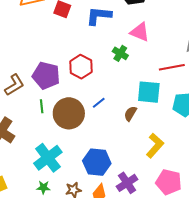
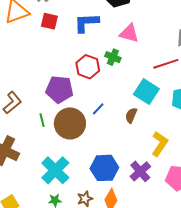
red hexagon: (81, 67) -> (88, 67), moved
purple pentagon: (46, 76) -> (59, 89), moved
cyan square: (149, 92) -> (146, 92), turned 35
purple cross: (127, 183) -> (140, 171), moved

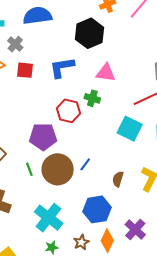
blue line: (98, 109) -> (85, 164), moved
brown semicircle: (131, 115) -> (118, 179), moved
purple cross: (140, 171) -> (135, 230), moved

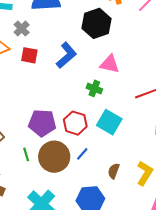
blue L-shape: (62, 67) -> (66, 55), turned 144
red hexagon: (68, 111) -> (75, 123), moved
cyan square: (130, 129) -> (109, 122), moved

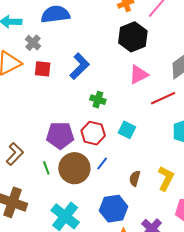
black hexagon: (96, 23) -> (133, 37), moved
pink triangle: (110, 64) -> (139, 74), moved, turned -35
green cross: (94, 88) -> (98, 100), moved
cyan square: (109, 122) -> (127, 130), size x0.7

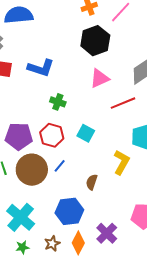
blue L-shape: (80, 66) -> (41, 68), turned 60
yellow L-shape: (166, 178) -> (122, 162), moved

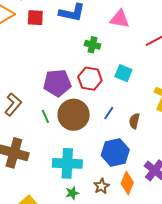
pink triangle: (100, 78) -> (120, 19), moved, turned 40
blue line: (60, 166) -> (109, 113), moved
cyan cross: (21, 217) -> (67, 163), turned -32

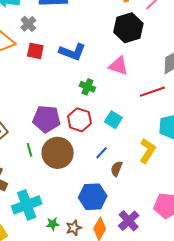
blue line: (109, 113) -> (102, 153), moved
cyan cross: (67, 163) -> (27, 205), moved, turned -32
green star: (72, 193) -> (53, 224), moved

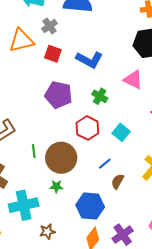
purple pentagon: (46, 119) -> (58, 95), moved
green star: (53, 224) -> (56, 186), moved
brown star: (74, 228) -> (47, 232), moved

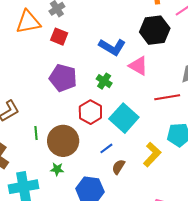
blue L-shape: (89, 60) -> (112, 47), moved
cyan square: (121, 132) -> (124, 118), size x1.6

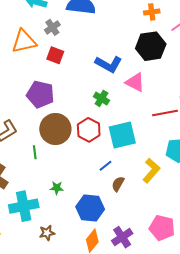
purple pentagon: (63, 78) -> (40, 94), moved
cyan square: (124, 118) -> (122, 135), turned 36
brown circle: (63, 141) -> (55, 129), moved

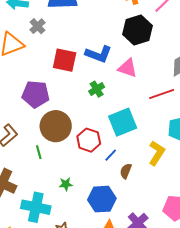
red square: (55, 55) -> (65, 60), moved, size x1.4
green cross: (101, 98) -> (97, 89), turned 35
red hexagon: (89, 130) -> (89, 140), moved
cyan cross: (24, 206) -> (36, 207), turned 32

